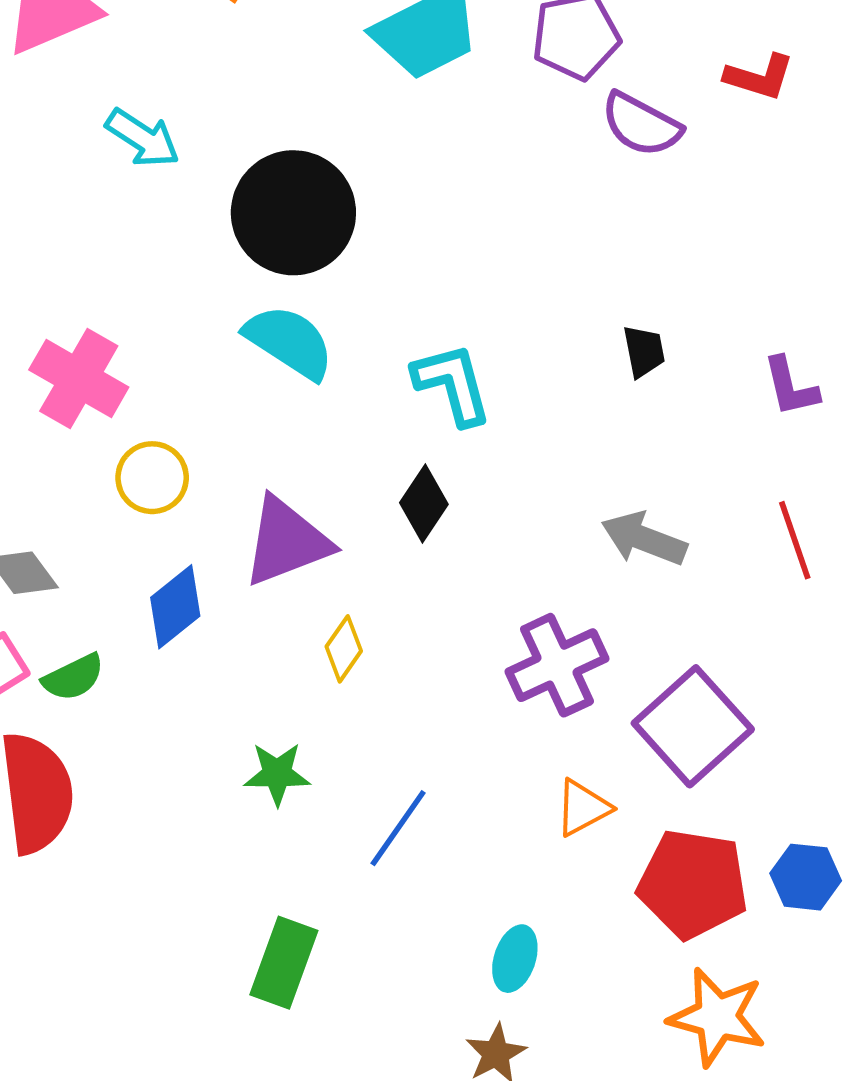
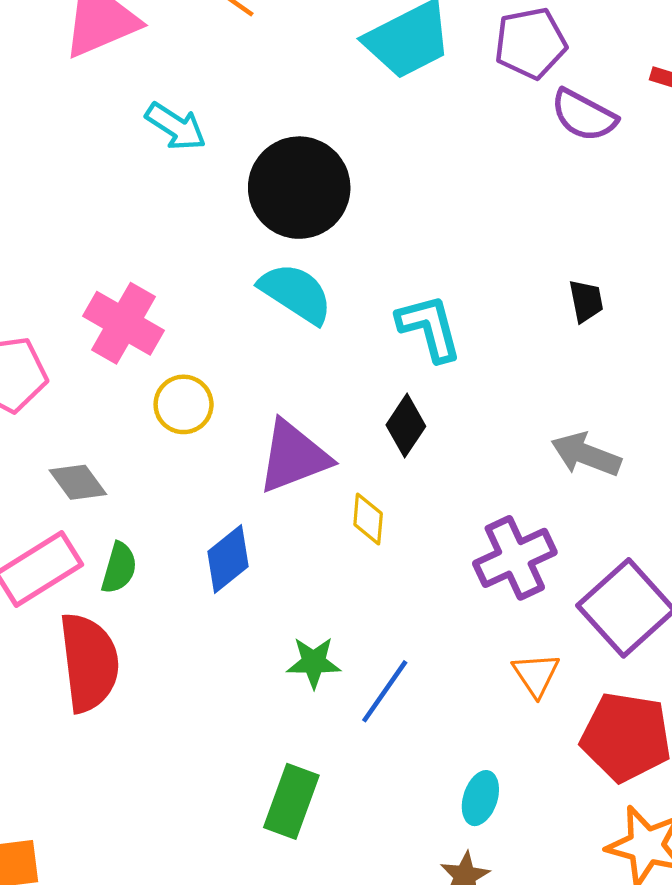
blue diamond: (175, 607) -> (228, 559), moved
yellow diamond: (344, 649) -> (368, 519), moved, turned -30
green semicircle: (73, 677) -> (119, 568), turned -48
green star: (277, 774) -> (314, 662), moved
orange triangle: (583, 808) -> (536, 675), turned -36

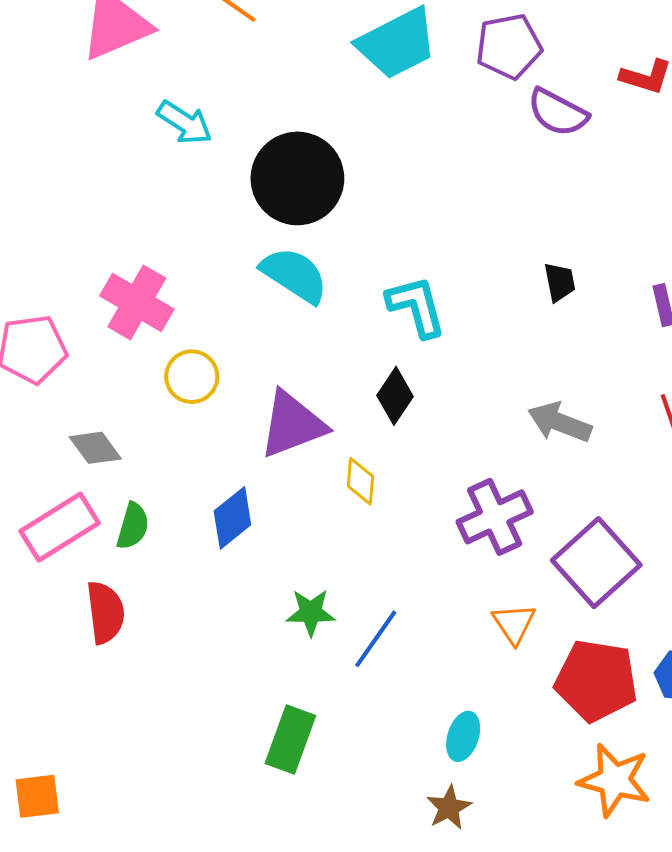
red semicircle: (89, 662) -> (105, 612), size x0.7

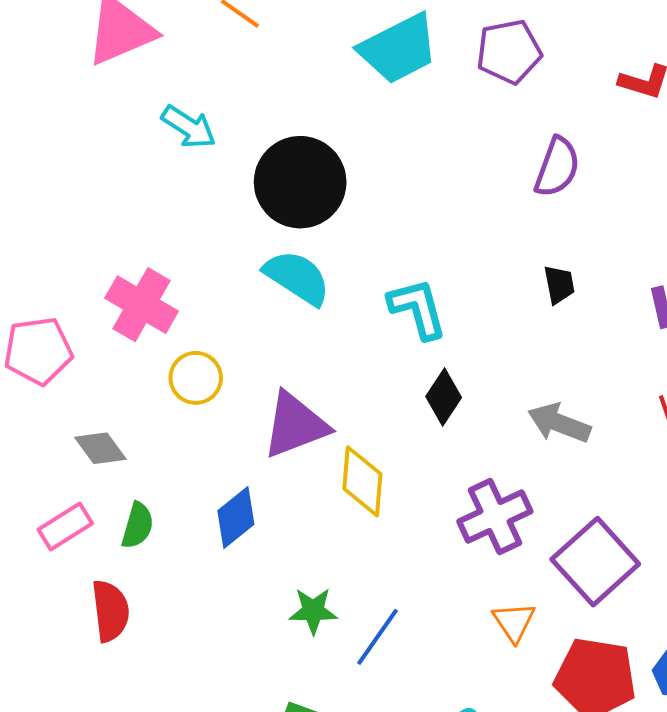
purple semicircle: (558, 112) -> (557, 167), moved, turned -98
black diamond: (395, 396) -> (444, 397), moved
yellow diamond: (360, 481) -> (362, 481), size x1.5
pink rectangle: (60, 527) -> (65, 526), size x0.7

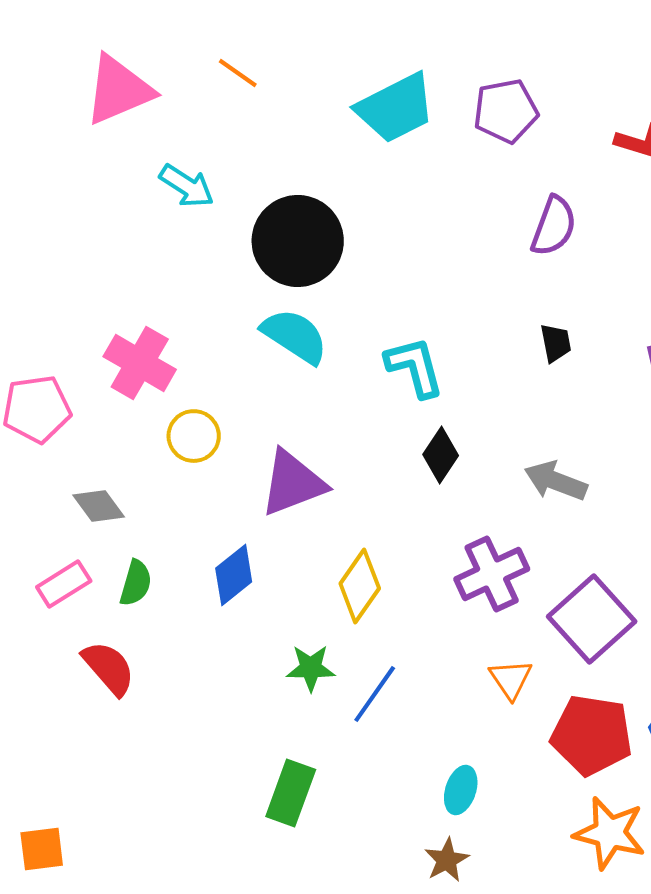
yellow diamond: (362, 481) -> (360, 586), moved, turned 30
red semicircle: (110, 611) -> (109, 668), turned -34

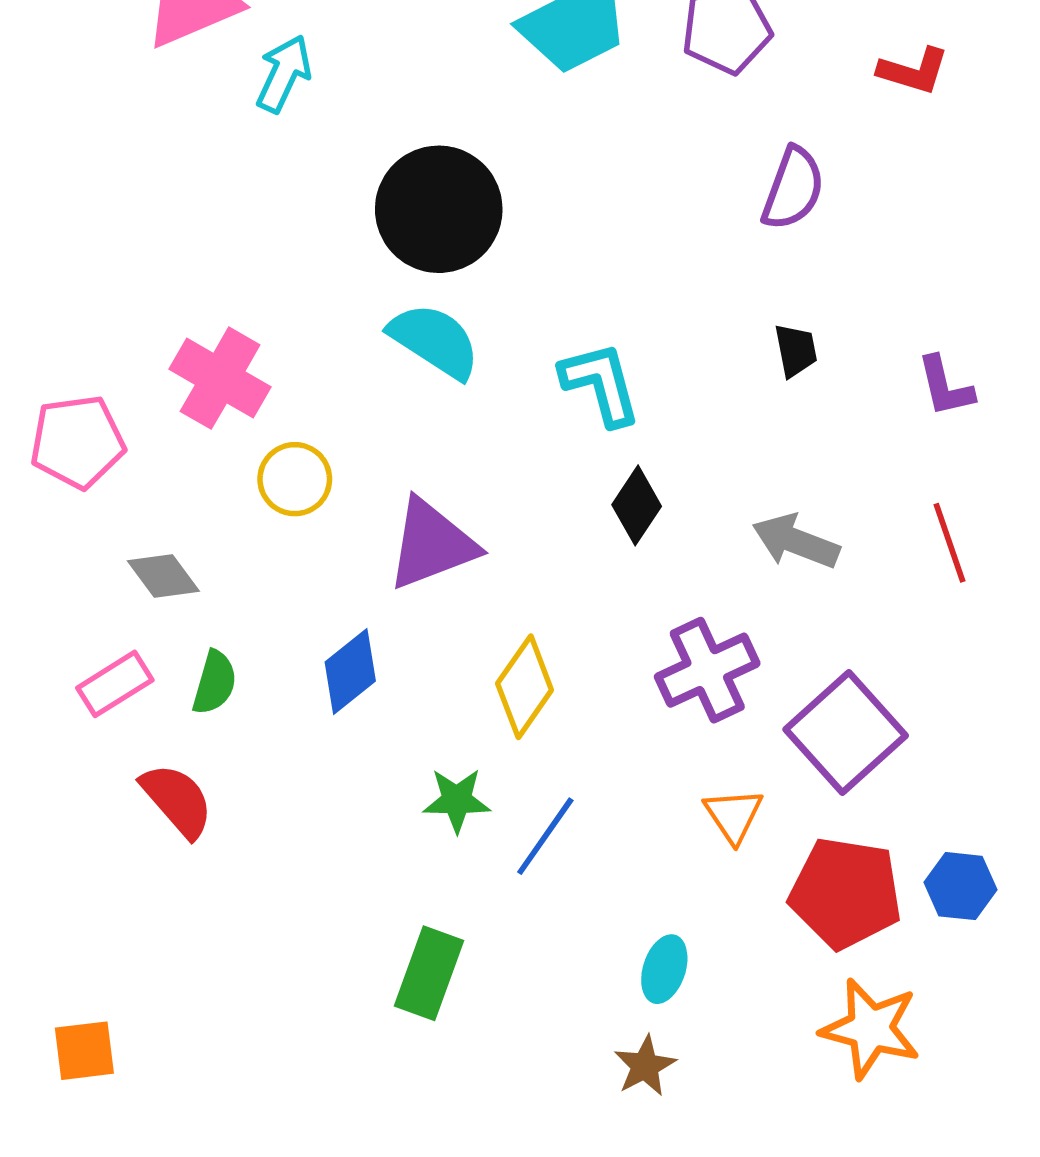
cyan arrow: (187, 186) -> (284, 74), moved, turned -98

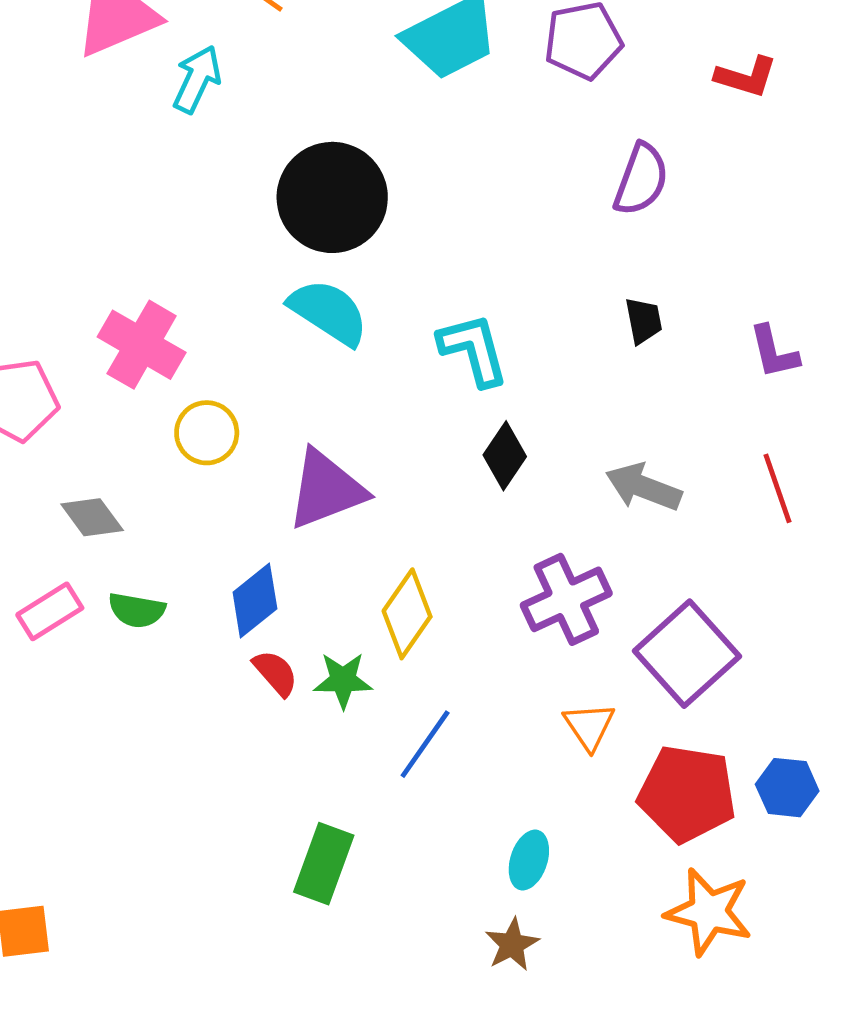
green semicircle: (215, 683) -> (137, 610), turned 84
red semicircle: (177, 800) -> (275, 673), moved, size x0.7
green star: (457, 800) -> (343, 680), moved

